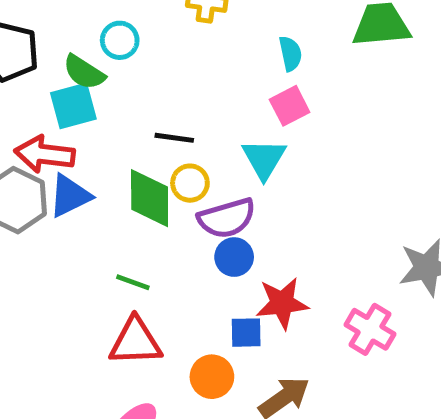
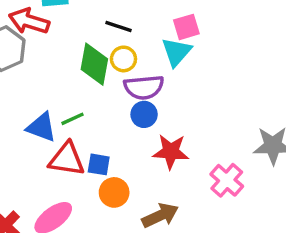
pink square: (290, 106) -> (186, 27), moved
blue triangle: (70, 196) -> (41, 127), moved, turned 36
green line: (133, 282) -> (73, 119), turned -55
blue square: (246, 333) -> (99, 164), moved

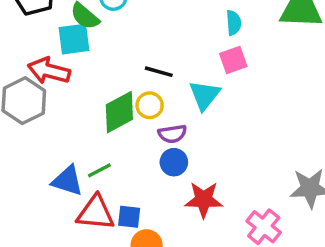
black line: (119, 26) -> (159, 72), moved
pink square: (186, 27) -> (233, 60), moved
green diamond: (94, 64) -> (119, 112), turned 54
purple semicircle: (144, 87) -> (172, 134), size x0.7

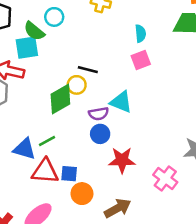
cyan triangle: (205, 95) -> (121, 102), moved, turned -45
yellow circle: (150, 105) -> (77, 85), moved

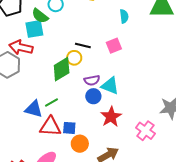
pink square: (141, 60) -> (114, 46), moved
cyan triangle: (121, 102) -> (110, 86), moved
red star: (122, 160) -> (111, 117), turned -30

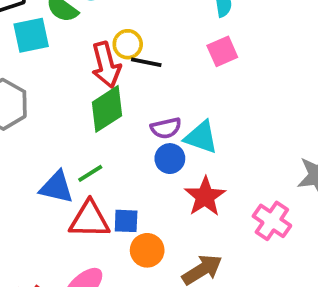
cyan square: (34, 29) -> (31, 35), moved
pink square: (114, 46) -> (222, 51), moved
red arrow: (21, 47) -> (106, 65), moved, turned -115
yellow circle: (74, 58) -> (128, 44), moved

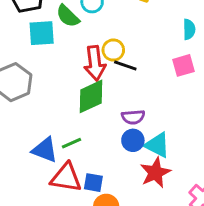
cyan triangle: (201, 137) -> (157, 145), moved

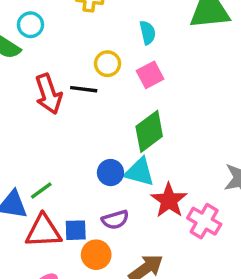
yellow circle: (113, 50) -> (108, 64), moved
green diamond: (91, 96) -> (149, 131), moved
purple semicircle: (133, 117) -> (115, 220), moved
red star: (155, 173) -> (169, 200), moved

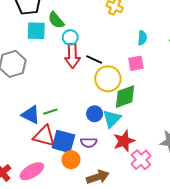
cyan circle: (30, 25) -> (70, 37), moved
yellow circle: (108, 64) -> (108, 79), moved, size x1.6
cyan triangle: (139, 172) -> (112, 119), turned 42
blue square: (76, 230) -> (63, 141), size x1.6

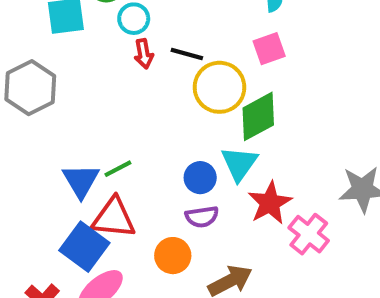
red arrow: (72, 56) -> (144, 54), size x0.6
blue circle: (95, 114) -> (200, 178), moved
blue triangle: (31, 115) -> (81, 181), turned 42
blue square: (63, 141) -> (84, 247), moved, turned 30

